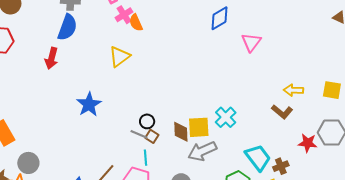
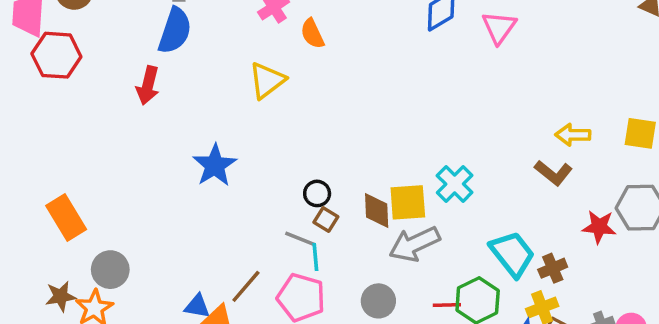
orange semicircle: (136, 23) -> (312, 34), moved
pink triangle: (251, 42) -> (499, 27), moved
gray line: (139, 134) -> (300, 239), moved

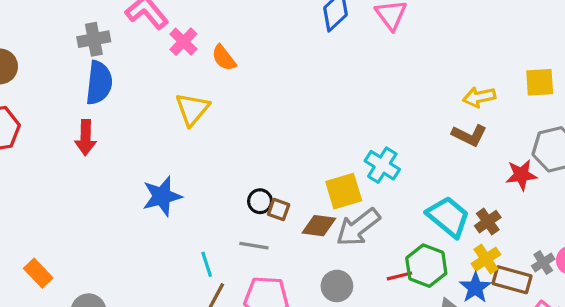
blue star: (215, 165) -> (162, 196), turned 30
brown diamond: (377, 210) -> (319, 226), moved, turned -68
orange rectangle: (66, 217) -> (38, 273), size x0.7
brown square: (326, 219) -> (279, 209), moved
cyan line: (315, 257) -> (207, 264), moved

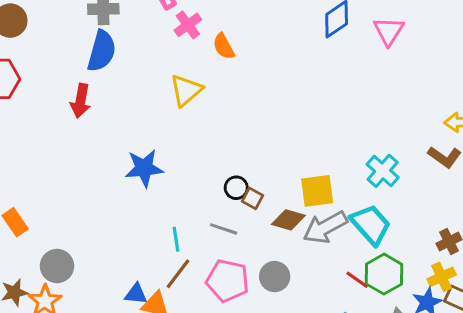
cyan cross: (382, 165) -> (383, 171), moved
cyan trapezoid: (448, 217) -> (371, 225), moved
red line: (400, 276) -> (357, 280), turned 40
gray circle: (337, 286) -> (275, 277), moved

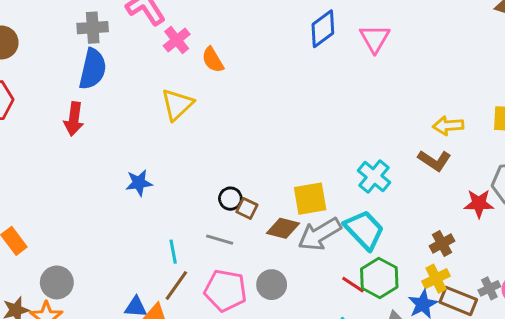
blue star: (144, 168) -> (139, 183), size x0.7

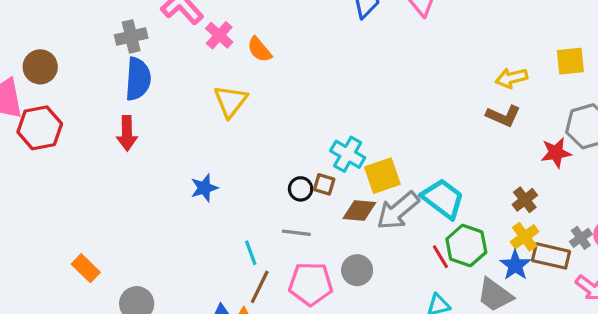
cyan cross: (374, 176) -> (348, 154), moved
brown square: (247, 208) -> (324, 184), moved
red line: (353, 285) -> (440, 257), turned 35

